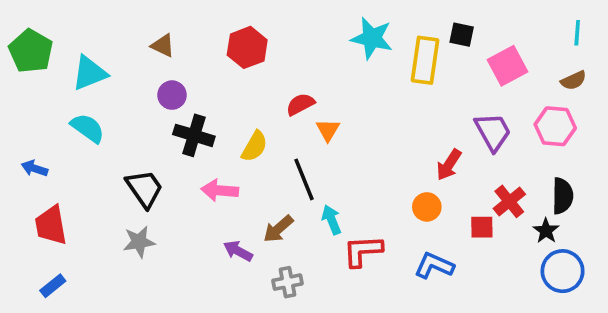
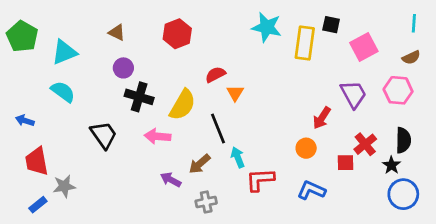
yellow semicircle: (254, 146) -> (183, 105), size x1.4
gray star: (139, 242) -> (64, 186), moved

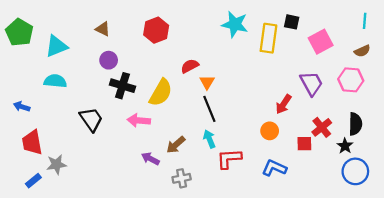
cyan semicircle: (63, 92) -> (55, 81), turned -30
black line: (218, 128) -> (209, 109), moved

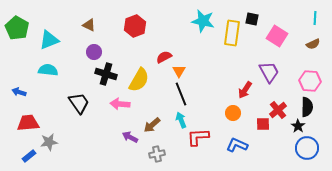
pink square: (321, 42) -> (277, 36), turned -30
pink hexagon: (351, 80) -> (310, 81), moved
red trapezoid: (32, 142) -> (28, 123), turned 95

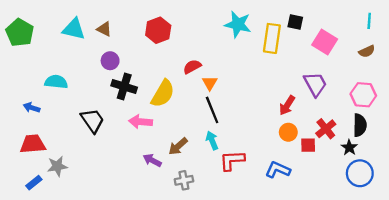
cyan triangle: (49, 40) -> (74, 29), moved, turned 35
blue arrow: (19, 92) -> (32, 108), moved
orange circle: (233, 113) -> (288, 132), moved

